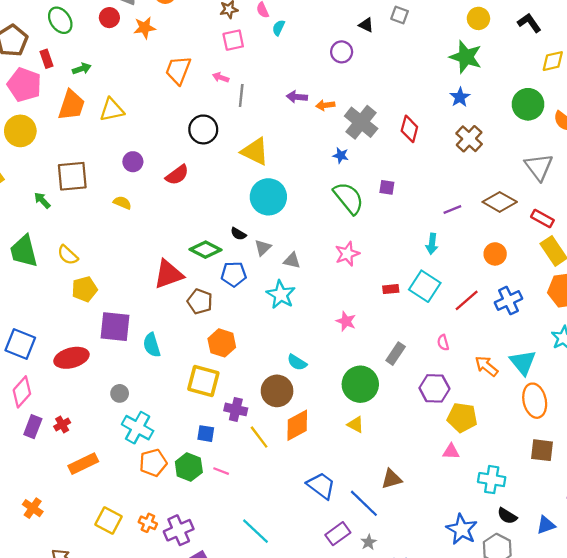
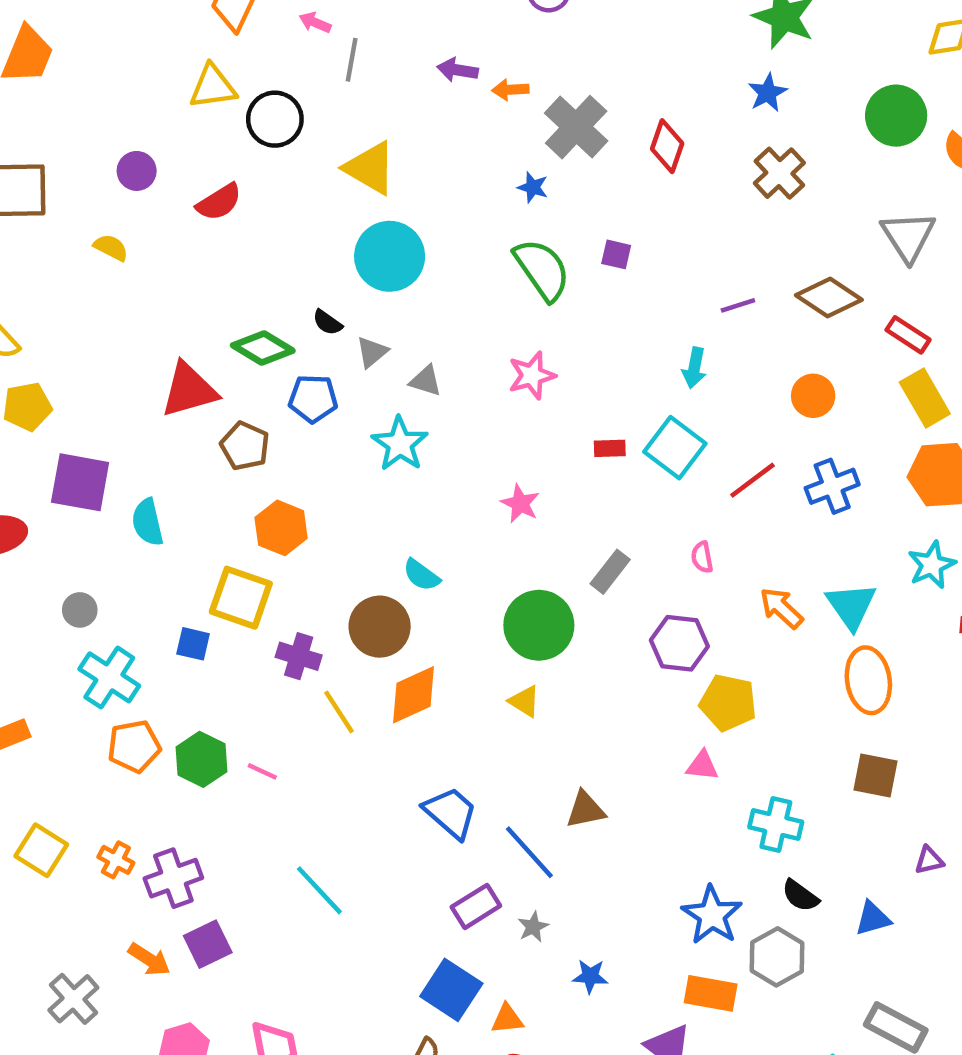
yellow triangle: (112, 110) -> (213, 87), moved
blue square: (206, 434) -> (193, 644), moved

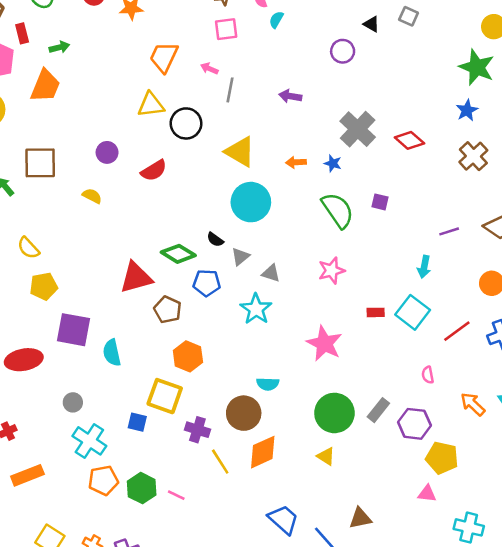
orange arrow: (510, 90) -> (296, 162), moved
red diamond: (667, 146) -> (409, 140), turned -68
pink star: (520, 503) -> (324, 344), size x1.6
gray rectangle: (610, 572) -> (378, 410), moved
cyan semicircle: (421, 575) -> (268, 384), turned -35

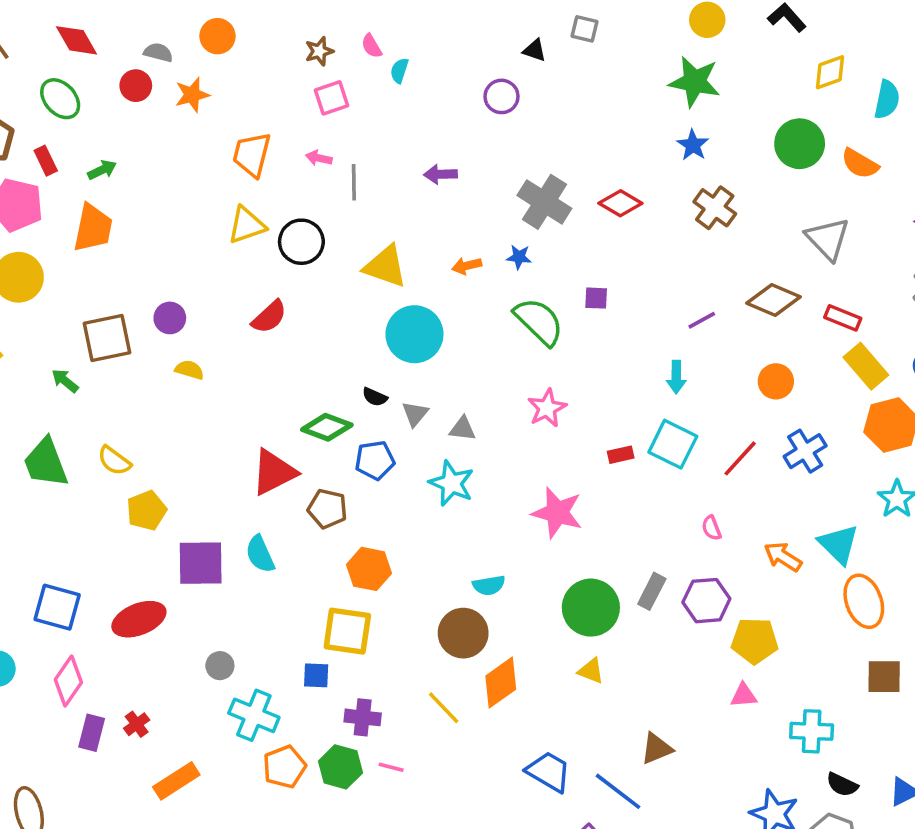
purple circle: (107, 152) -> (170, 318), moved
cyan semicircle: (112, 353) -> (260, 554), moved
purple cross: (197, 430) -> (363, 717), moved

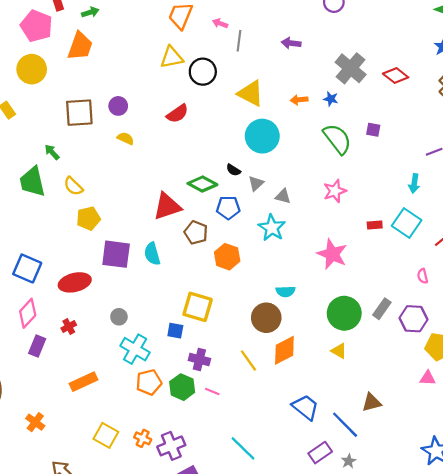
green arrow: (65, 381) -> (52, 152), moved
orange hexagon: (369, 569) -> (227, 257), moved
red cross: (137, 724) -> (69, 327), moved

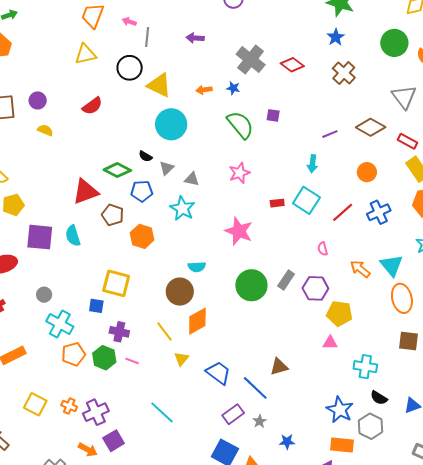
black circle: (203, 72) -> (130, 68), moved
yellow triangle: (339, 351) -> (181, 359), moved, turned 42

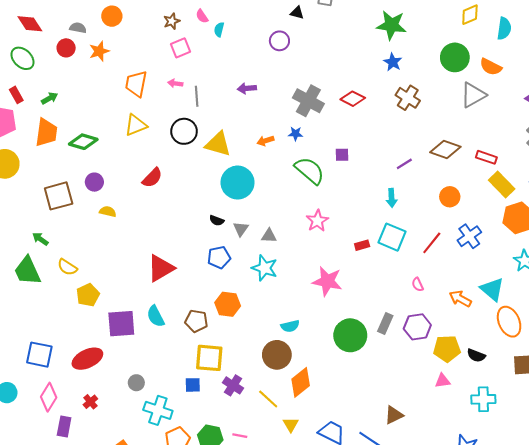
gray triangle: (404, 97) -> (473, 95), moved, turned 48
green diamond: (117, 170) -> (83, 142), moved
brown pentagon: (113, 215) -> (196, 321), moved
purple cross: (119, 332) -> (233, 385), moved, turned 30
black semicircle: (379, 398) -> (476, 355), moved

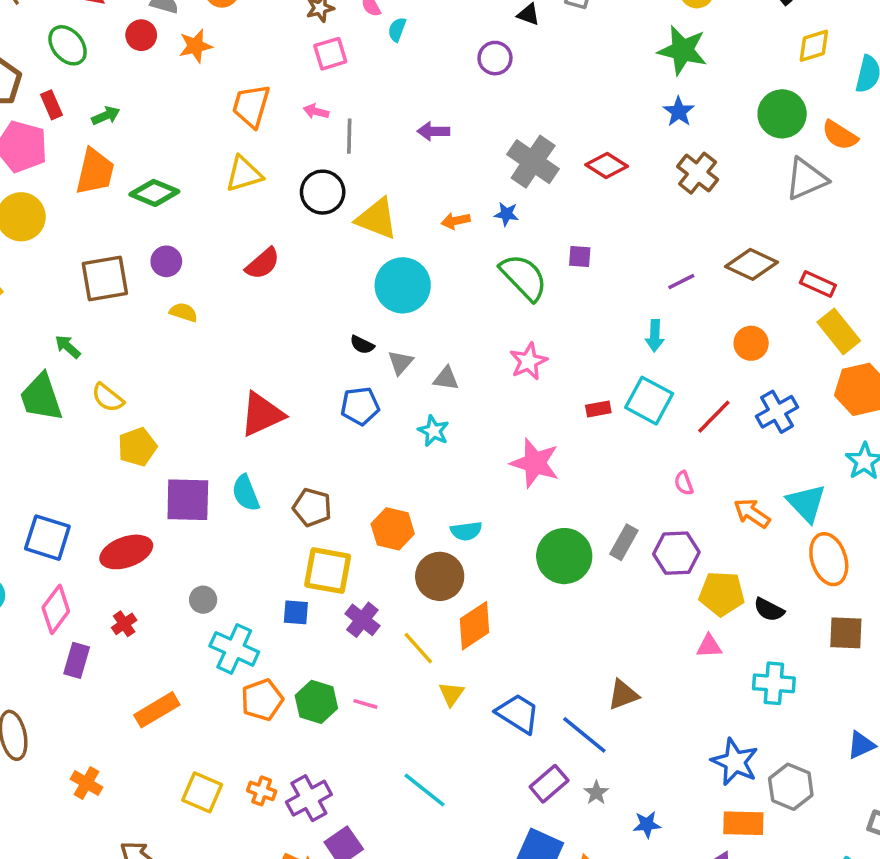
cyan star: (265, 268) -> (433, 431), size x0.7
orange hexagon: (228, 304) -> (393, 529), moved

